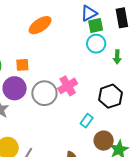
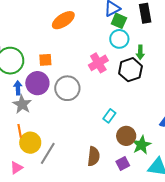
green square: (96, 26) -> (119, 21), turned 35
pink cross: (68, 86) -> (98, 63), moved
black hexagon: (111, 96) -> (130, 70), moved

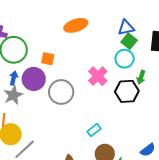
pink cross: (98, 63) -> (98, 76), turned -30

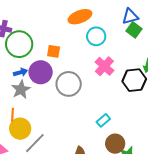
cyan circle: (125, 59) -> (96, 36), moved
blue arrow: (14, 78) -> (20, 72), turned 64

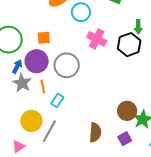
blue arrow: (20, 72) -> (17, 67), turned -32
orange line: (12, 115) -> (43, 87), moved
cyan rectangle: (103, 120) -> (57, 100), moved

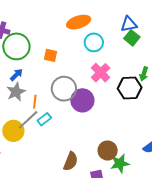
purple circle: (37, 61) -> (82, 100), moved
gray line: (49, 131) -> (28, 120), moved

